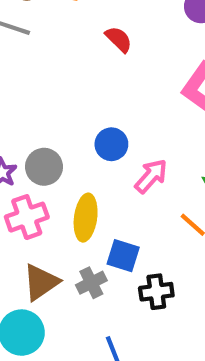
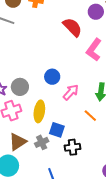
red semicircle: (119, 39) -> (72, 27), moved, size x1.5

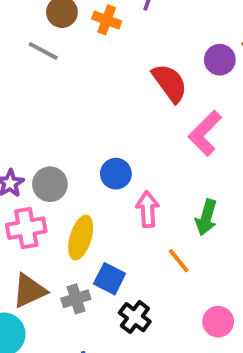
pink arrow: (71, 92) -> (148, 209), turned -54
black cross: (72, 147) -> (135, 317), turned 35

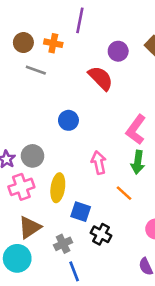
gray line: (43, 51) -> (36, 70), moved
purple circle: (220, 60) -> (118, 51), moved
pink L-shape: (205, 133) -> (136, 130), moved
blue circle: (116, 174) -> (68, 120), moved
gray cross: (76, 299) -> (63, 244), moved

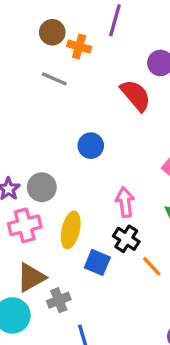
brown circle: (23, 43) -> (52, 32), moved
orange line: (124, 193) -> (152, 266), moved
black cross: (101, 234) -> (126, 239), moved
gray cross: (63, 244) -> (59, 300), moved

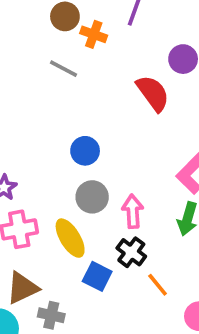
blue circle: (91, 146) -> (85, 151), moved
gray circle: (42, 187) -> (92, 197), moved
yellow ellipse: (71, 230) -> (70, 238), turned -48
gray cross: (59, 300) -> (51, 315), turned 30

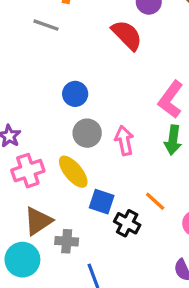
black cross: (131, 252) -> (127, 223), moved

